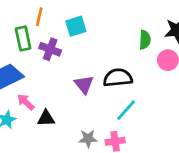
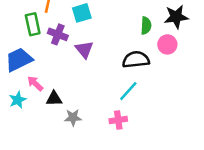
black semicircle: (118, 78) -> (136, 60), moved
purple triangle: (84, 84) -> (84, 49), moved
gray star: (88, 139) -> (73, 117), moved

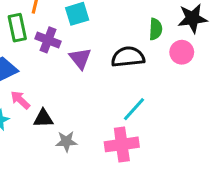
black semicircle: (136, 60) -> (128, 57), moved
pink cross: (118, 120) -> (122, 144), size x1.5

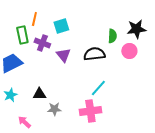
pink arrow: (20, 100) -> (24, 122), moved

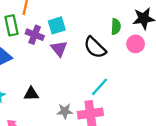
cyan square: (61, 26) -> (57, 25), moved
black semicircle: (94, 54) -> (95, 47), turned -130
gray star: (54, 109) -> (65, 111), moved

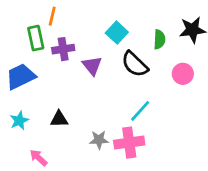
cyan square: (57, 25) -> (117, 33), moved, turned -30
purple cross: (35, 35) -> (63, 49), turned -30
pink circle: (136, 44) -> (183, 74), moved

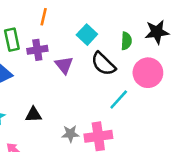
orange line: (52, 16) -> (44, 17), moved
pink circle: (183, 74) -> (148, 73), size x1.5
cyan line: (140, 111) -> (119, 99), moved

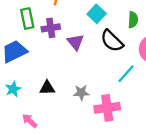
gray star: (70, 134) -> (81, 93), moved

